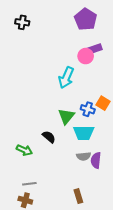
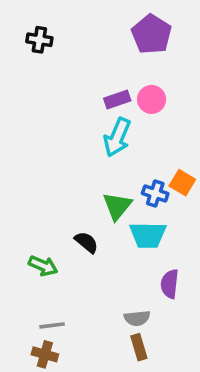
purple rectangle: (95, 49) -> (117, 99), moved
gray semicircle: (84, 156) -> (137, 318), moved

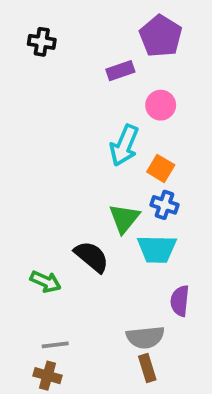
purple rectangle: (117, 99) -> (120, 71), moved
orange square: (182, 183) -> (161, 168), moved
black semicircle: (86, 242) -> (92, 257), size x1.4
gray semicircle: (137, 318) -> (145, 337), size x1.4

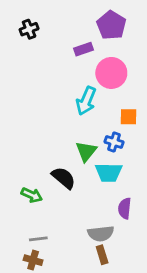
black cross: (42, 42) -> (29, 29), turned -30
pink circle: (161, 105) -> (111, 73), size x1.5
orange square: (161, 168) -> (129, 117), moved, turned -30

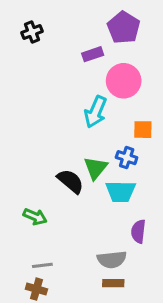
black semicircle: (64, 178) -> (70, 181), moved
brown rectangle: (102, 255) -> (113, 283), turned -72

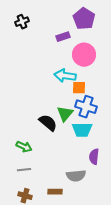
cyan arrow: (96, 112) -> (65, 76), turned 75
orange square: (143, 130) -> (79, 88), moved
blue cross: (127, 158) -> (86, 107), size x1.5
gray line: (42, 265) -> (24, 170), moved
brown rectangle: (113, 283) -> (55, 192), moved

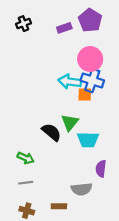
purple rectangle: (63, 37) -> (64, 28), moved
blue cross: (86, 107) -> (92, 81), moved

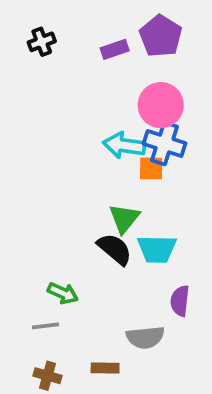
black semicircle: (51, 132) -> (115, 249), moved
green arrow: (26, 158) -> (63, 293), moved

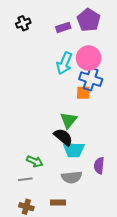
cyan arrow: (124, 145) -> (64, 63), moved, turned -75
cyan trapezoid: (157, 249) -> (74, 150), moved
gray semicircle: (145, 337) -> (72, 177), moved

